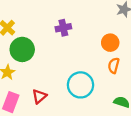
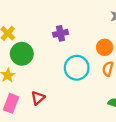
cyan circle: (80, 85) -> (77, 68), moved

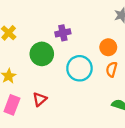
green circle: (22, 54) -> (42, 54), moved

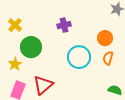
green circle: (42, 54) -> (31, 47), moved
red triangle: (40, 99) -> (43, 85), size x1.5

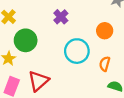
purple cross: (64, 25) -> (61, 17), turned -32
orange semicircle: (108, 58) -> (105, 64), moved

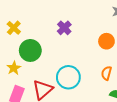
cyan circle: (77, 51) -> (68, 77), moved

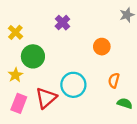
purple cross: (64, 28) -> (62, 23), moved
orange circle: (106, 41) -> (102, 47), moved

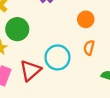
orange semicircle: (114, 80) -> (89, 48), moved

